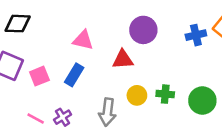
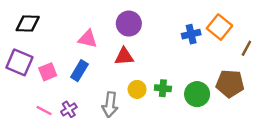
purple circle: (143, 30) -> (129, 24), moved

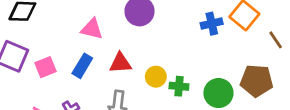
brown line: (246, 48) -> (276, 40), turned -63
red triangle: (124, 56) -> (120, 63), moved
yellow circle: (137, 89) -> (156, 77), moved

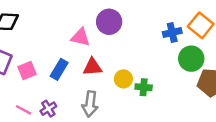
pink triangle: (92, 29) -> (81, 37), moved
green circle: (218, 93) -> (191, 59), moved

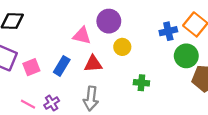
yellow circle: (123, 79) -> (122, 47), moved

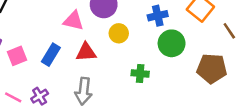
blue cross: (168, 31) -> (158, 16), moved
green circle: (186, 56) -> (172, 43), moved

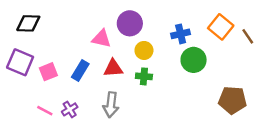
brown line: (229, 31) -> (248, 36), moved
brown pentagon: (212, 68) -> (232, 100), moved
green cross: (140, 74) -> (144, 76), moved

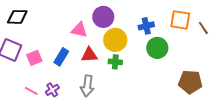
orange square: (221, 27) -> (180, 20), turned -30
yellow circle: (144, 50) -> (115, 40), size x1.5

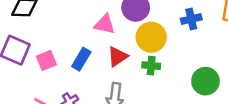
green circle: (157, 48) -> (205, 81), moved
red triangle: (89, 55) -> (118, 57), turned -30

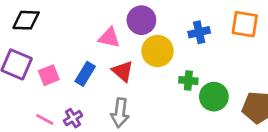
red triangle: (118, 57) -> (123, 71), turned -45
green cross: (151, 66) -> (188, 81), moved

